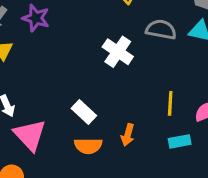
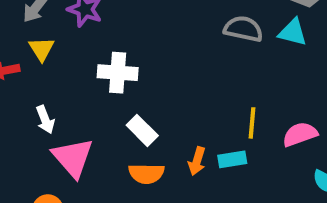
white cross: (118, 52) -> (118, 73), moved, turned -32
cyan rectangle: (180, 141) -> (232, 159), moved

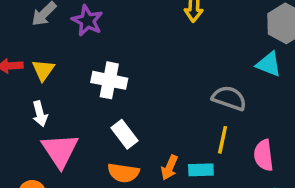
gray semicircle: (243, 29) -> (229, 98), moved
yellow triangle: (42, 49) -> (43, 70), moved
pink semicircle: (300, 134) -> (264, 155), turned -84

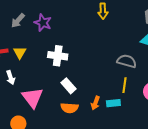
white arrow: (40, 114) -> (11, 78), moved

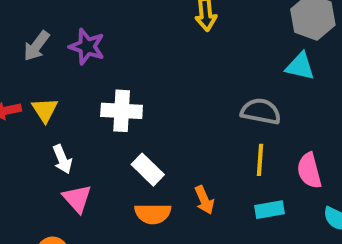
white arrow: (11, 78) -> (62, 159), moved
pink triangle: (32, 98) -> (77, 199), size x0.7
orange arrow: (95, 103) -> (204, 200), turned -40
cyan rectangle: (113, 103) -> (270, 210), moved

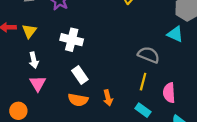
cyan rectangle: (270, 210) -> (143, 110), turned 35

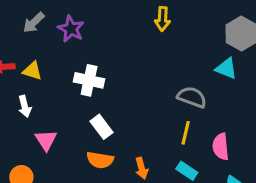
yellow triangle: (29, 31) -> (32, 71), turned -49
white arrow: (34, 60) -> (25, 106), moved
orange arrow: (108, 98) -> (142, 168), moved

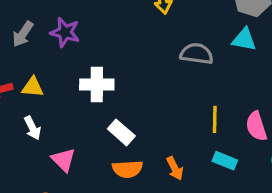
gray semicircle: (192, 97) -> (197, 54), moved

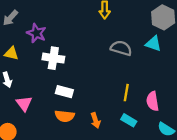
purple star: (65, 32) -> (36, 33), moved
white rectangle: (121, 132) -> (64, 92), turned -35

